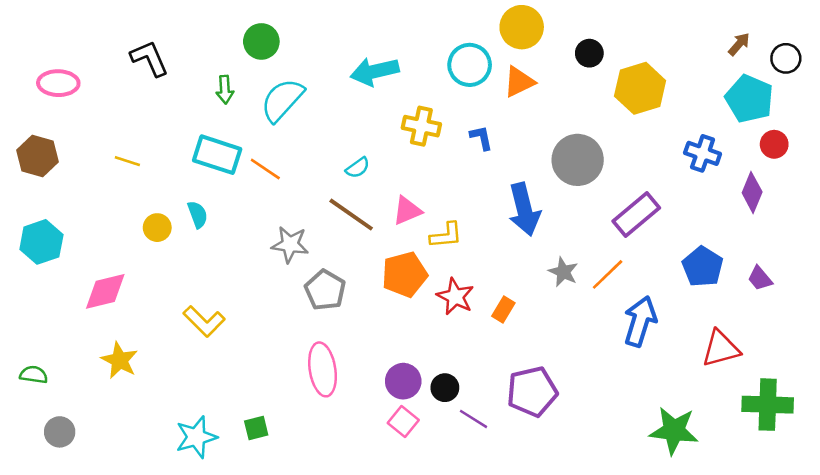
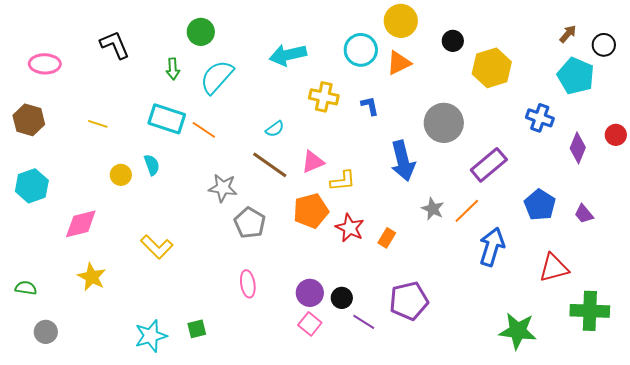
red circle: (774, 144) -> (616, 135), moved
pink ellipse: (323, 369) -> (248, 284), size x0.7

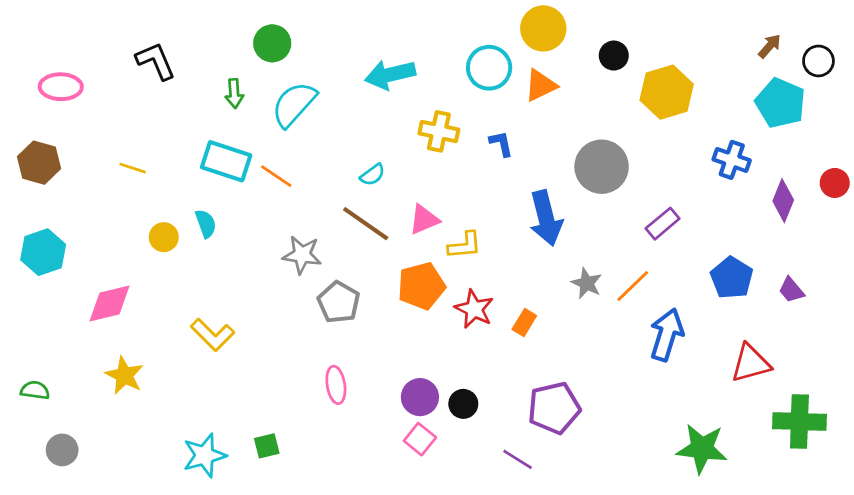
purple rectangle: (489, 165) -> (663, 224), size x0.7
purple line: (364, 322) -> (518, 459), moved

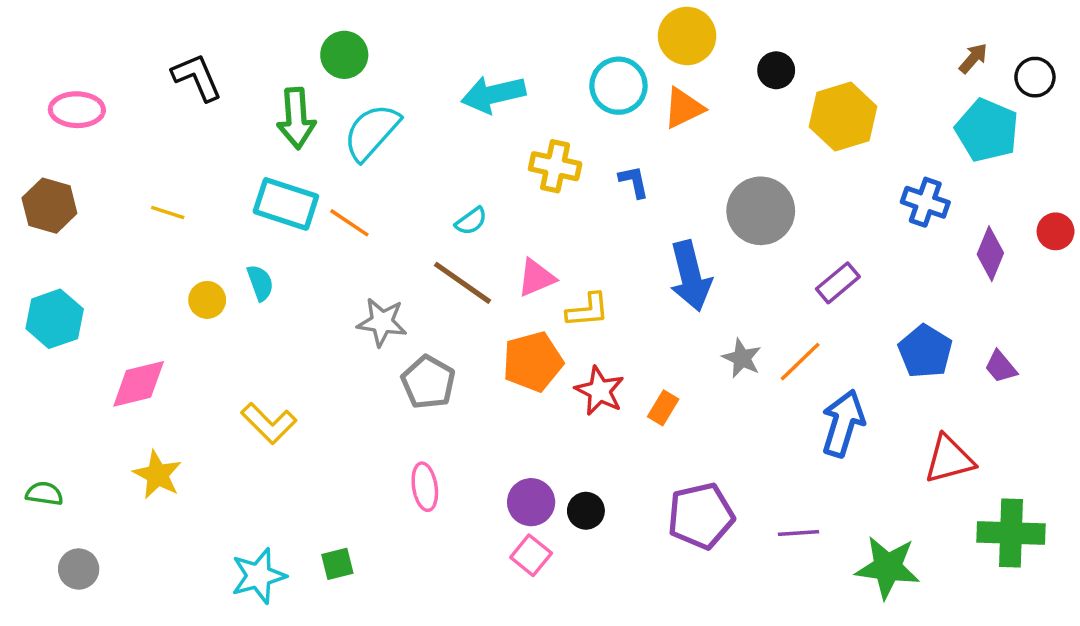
green arrow: (234, 93) -> (296, 118), size x1.6
purple line: (518, 459) -> (798, 533), moved, turned -36

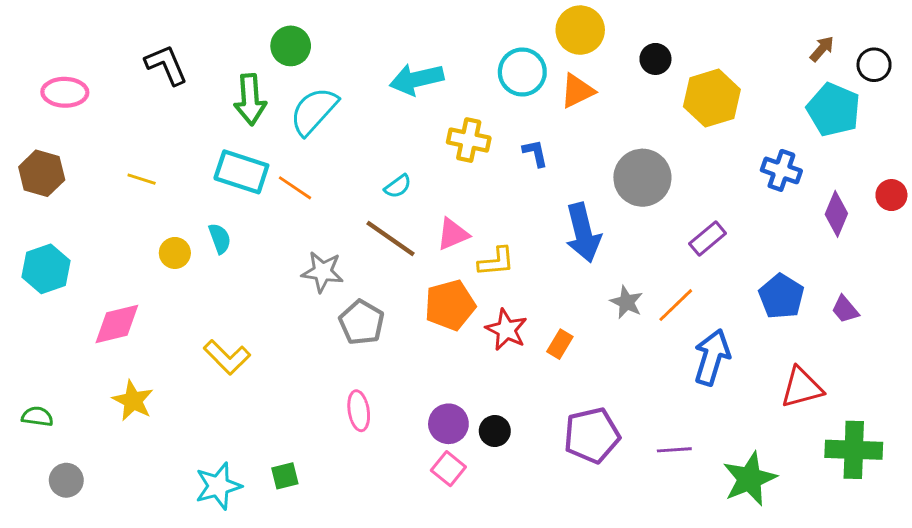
green star: (888, 567) -> (750, 479), turned -30

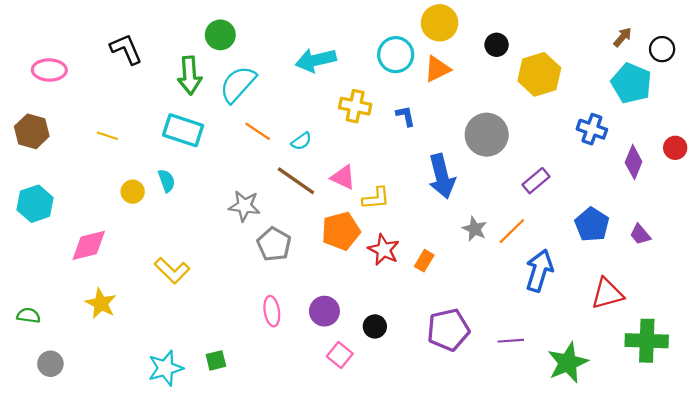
orange line: (295, 188) -> (258, 131), moved
pink triangle: (453, 234) -> (343, 177), turned 48
purple circle: (448, 424) -> (324, 311), moved

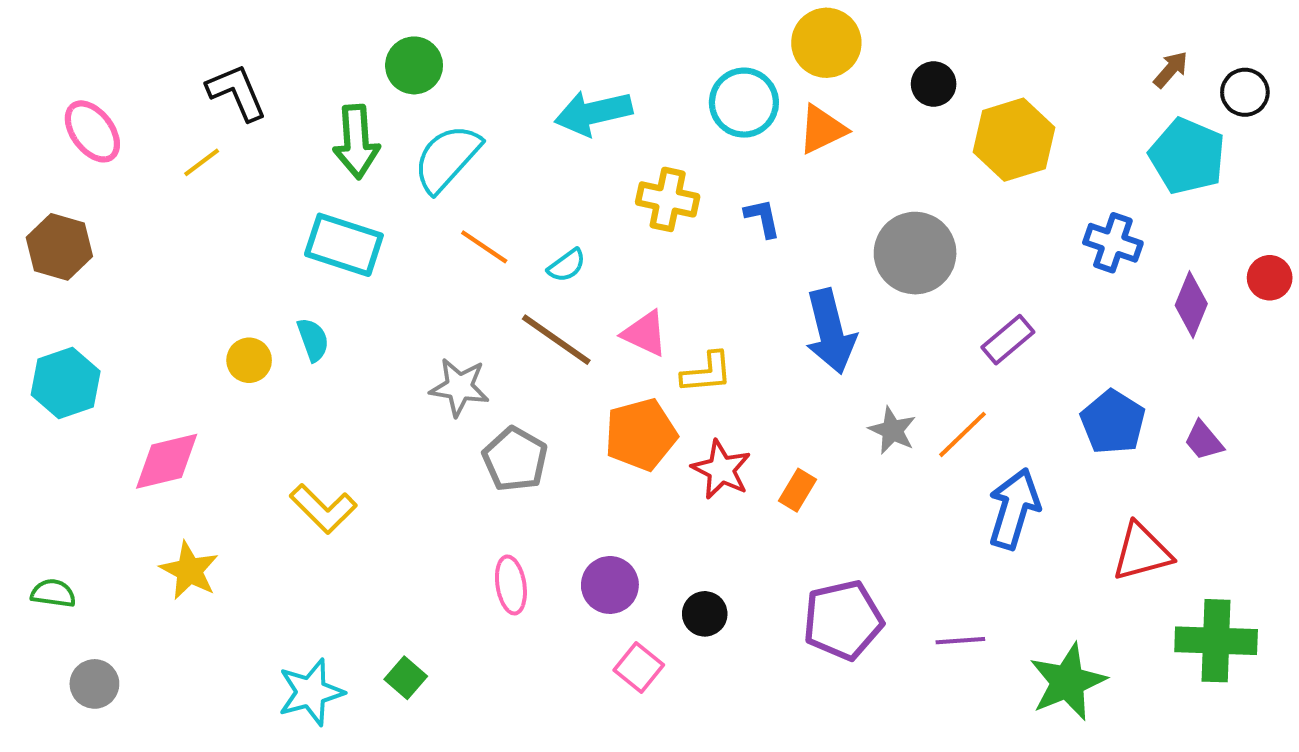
pink ellipse: (49, 70) -> (92, 131), turned 52
yellow line: (107, 136) -> (202, 162), moved, turned -55
green square: (216, 360) -> (406, 678), turned -35

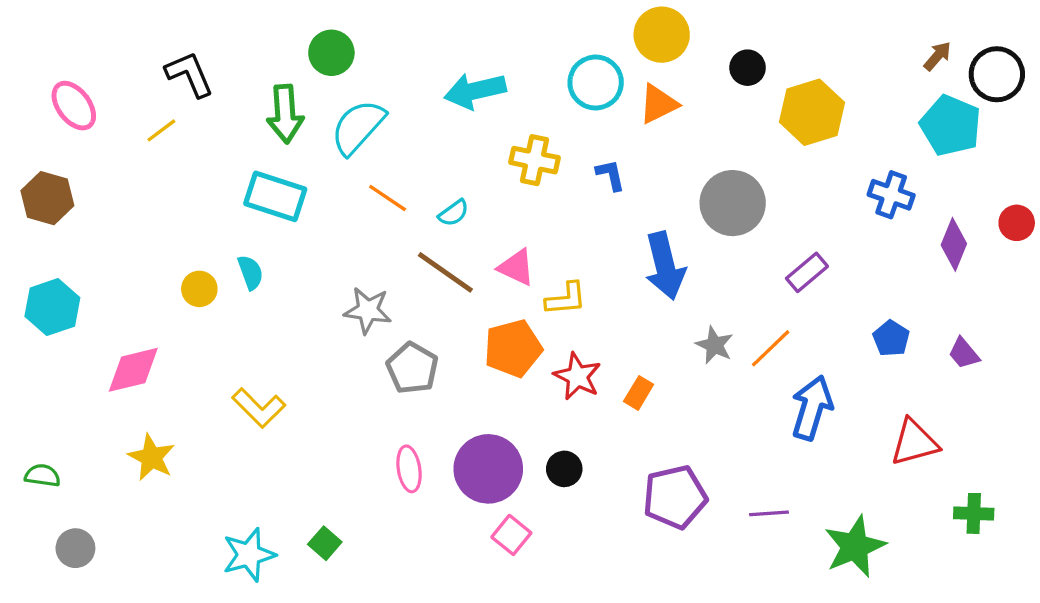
black circle: (1245, 92) -> (997, 74), size x1.4
blue pentagon: (1113, 422) -> (891, 338), size x0.7
purple circle: (610, 585) -> (488, 469), size x1.5
black circle: (705, 614) -> (564, 469), moved
green cross: (1216, 641) -> (974, 513), size x0.6

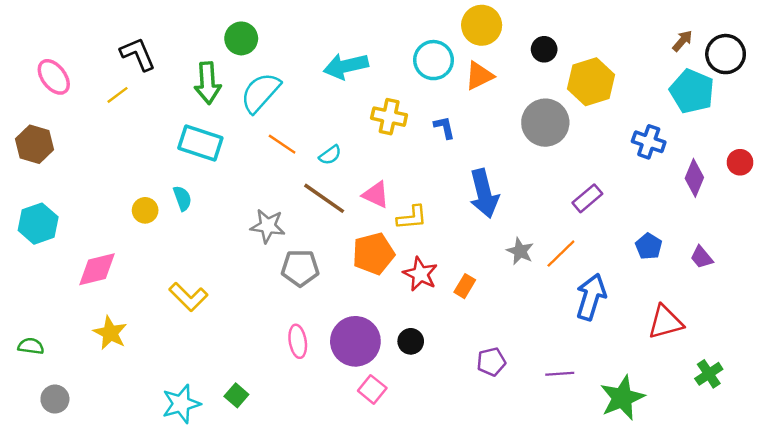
gray circle: (733, 203) -> (545, 123), moved
gray pentagon: (412, 368) -> (300, 268), turned -30
purple pentagon: (675, 497) -> (491, 362), size x0.6
green cross: (974, 513) -> (709, 374), turned -36

